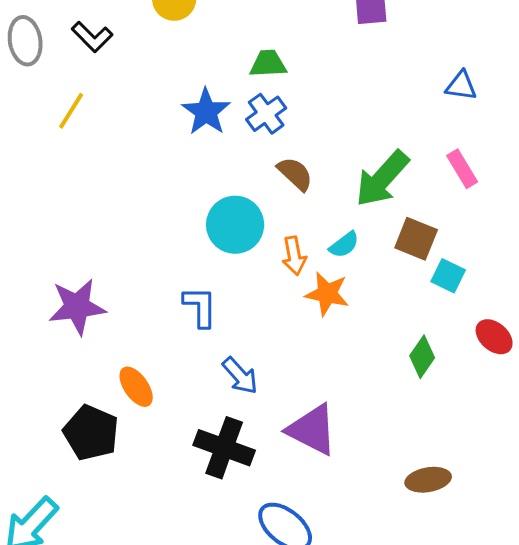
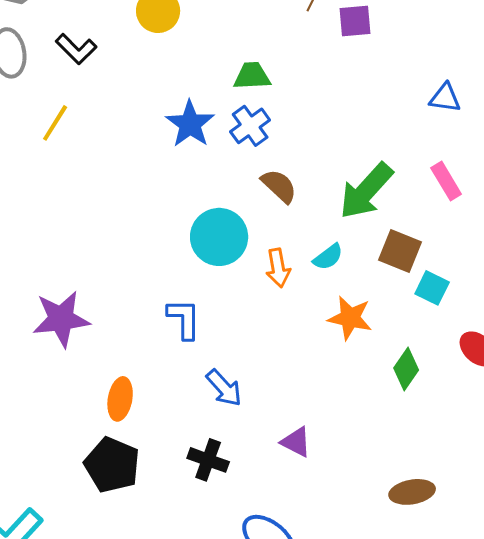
orange star: (327, 294) -> (350, 318), moved
orange ellipse: (136, 387) -> (120, 399), turned 45
purple triangle: (312, 430) -> (296, 442), size x0.6
black pentagon: (91, 433) -> (112, 465), moved
black cross: (224, 448) -> (208, 460), size x0.7

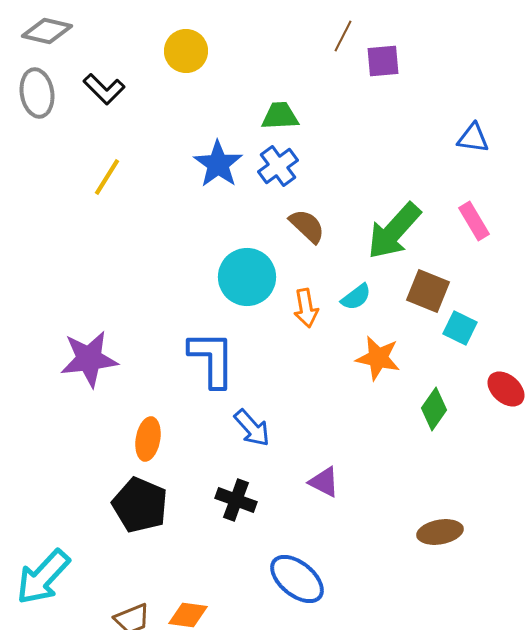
yellow line: (55, 123) -> (107, 177), moved
blue L-shape: (184, 319) -> (212, 359), size x1.4

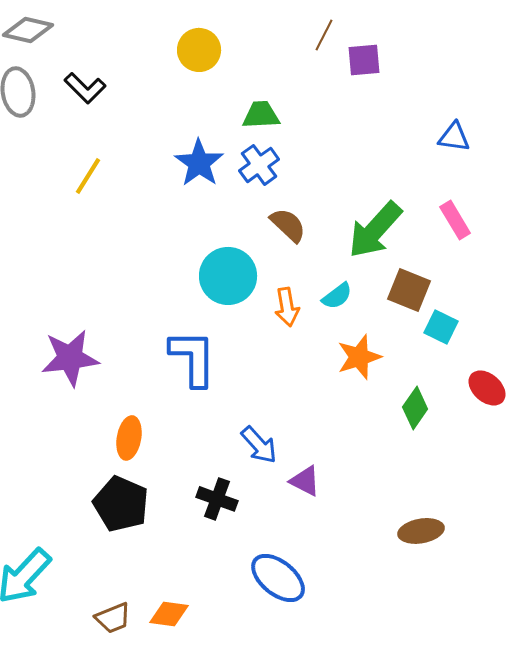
yellow circle: (186, 51) -> (199, 50), moved
orange star: (378, 358) -> (359, 357), turned -30
blue arrow: (252, 428) -> (259, 445), moved

